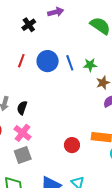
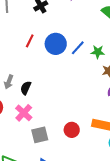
blue line: (70, 63) -> (78, 48), turned 56
gray square: (23, 155) -> (40, 135), moved

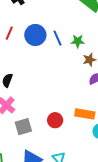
blue line: (78, 48) -> (58, 38), turned -63

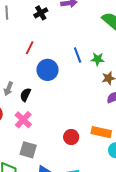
blue circle: (35, 35) -> (48, 70), moved
gray square: (23, 127) -> (28, 150), moved, turned 30

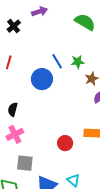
blue circle: (48, 70) -> (42, 79), moved
pink cross: (23, 120) -> (15, 134), turned 30

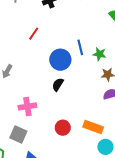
black semicircle: (13, 109) -> (58, 85), moved
pink cross: (15, 134) -> (27, 106), moved

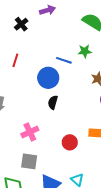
blue line: (80, 47) -> (64, 60), turned -42
green star: (99, 54) -> (85, 51), moved

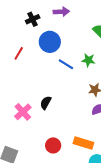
blue circle: (48, 78) -> (50, 42), moved
pink cross: (30, 132) -> (23, 112), moved, turned -30

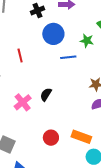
red line: (19, 53) -> (20, 56), moved, turned -48
green star: (88, 60) -> (87, 41), moved
blue line: (66, 64) -> (68, 57), turned -42

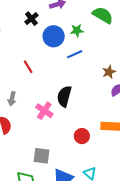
green star: (87, 41) -> (77, 30), moved
black semicircle: (46, 94) -> (64, 96), size x1.5

